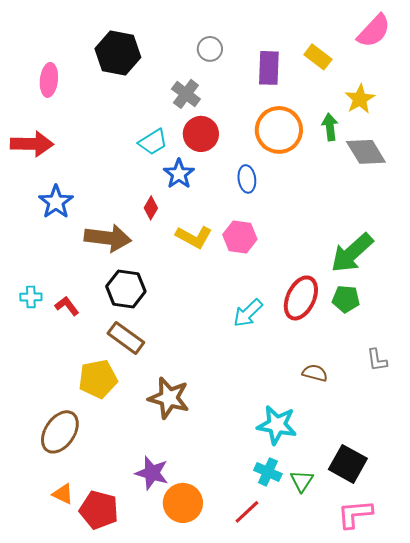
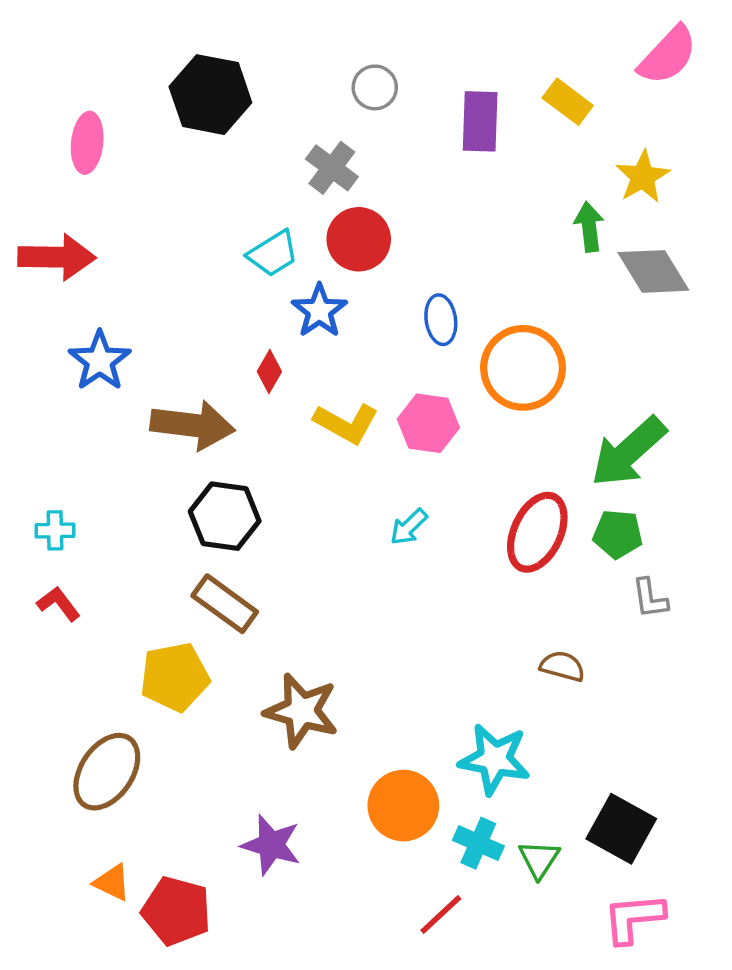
orange circle: (279, 130) -> (523, 368), moved
red L-shape: (67, 306) -> (59, 604), moved
cyan arrow: (248, 313) -> (409, 527), moved, size x0.7
gray L-shape: (377, 360) -> (650, 598), moved
orange circle: (183, 503) -> (403, 806), moved

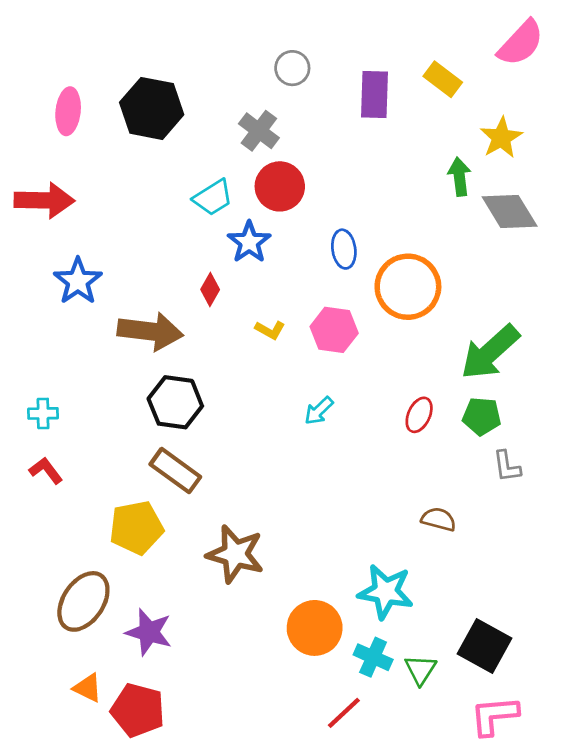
black hexagon: (210, 95) -> (152, 108), moved
yellow L-shape: (346, 423) -> (270, 330), size x0.6
red ellipse: (537, 532) -> (419, 415), size x0.6
purple star: (271, 845) -> (149, 632), moved

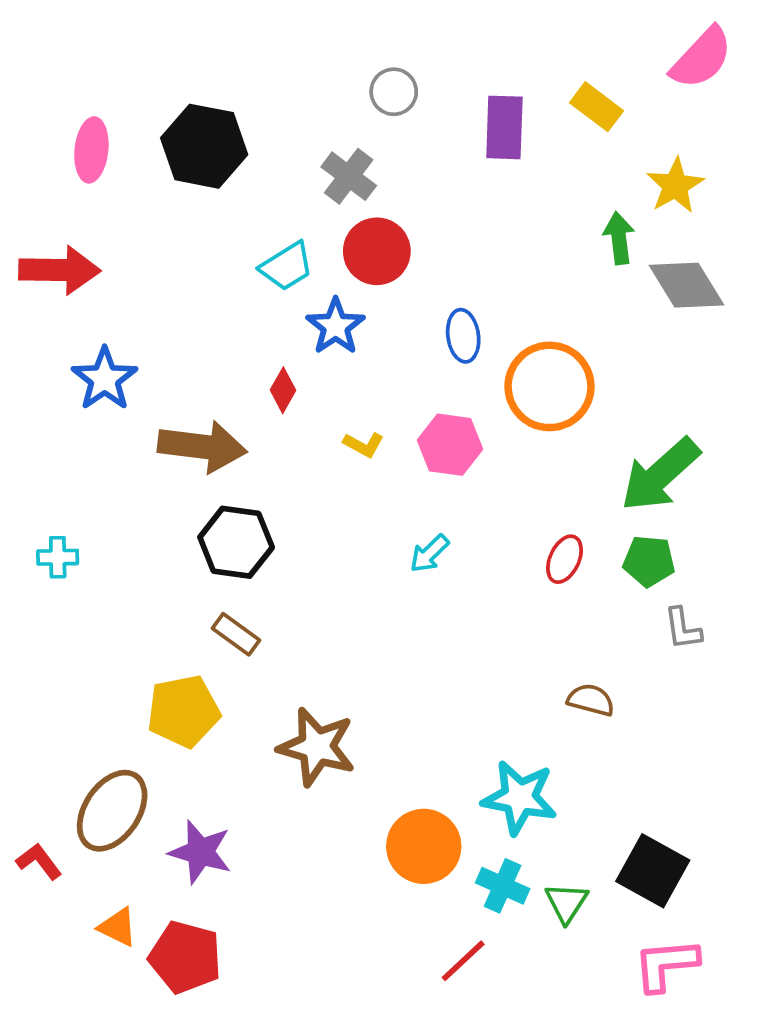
red L-shape: (46, 471) -> (39, 861), moved
brown rectangle: (175, 471) -> (236, 634), size x0.7

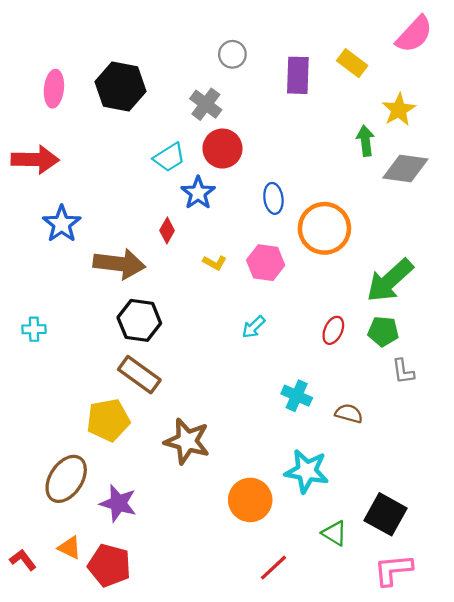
gray diamond: (687, 285) -> (405, 168), turned -51
brown rectangle: (236, 634) -> (139, 375), size x1.5
red L-shape: (39, 861) -> (23, 560), moved
cyan cross: (503, 886) -> (297, 396), moved
green triangle: (566, 903) -> (334, 533), turned -32

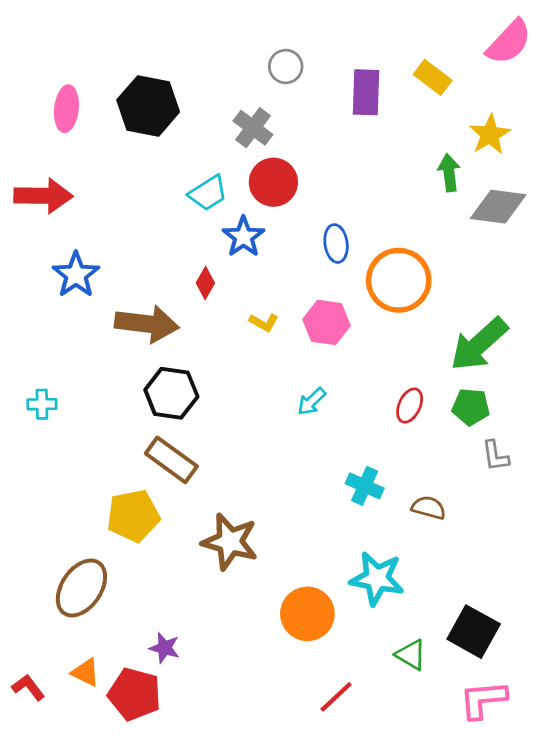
purple star: (118, 503) -> (164, 648), moved, size x0.7

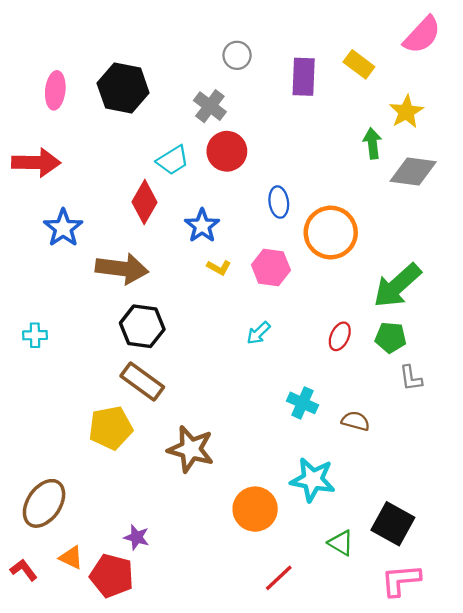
blue star: (243, 237) -> (202, 226), moved
red diamond: (205, 283) -> (144, 202), moved, size x1.6
brown ellipse: (81, 588) -> (44, 503), moved

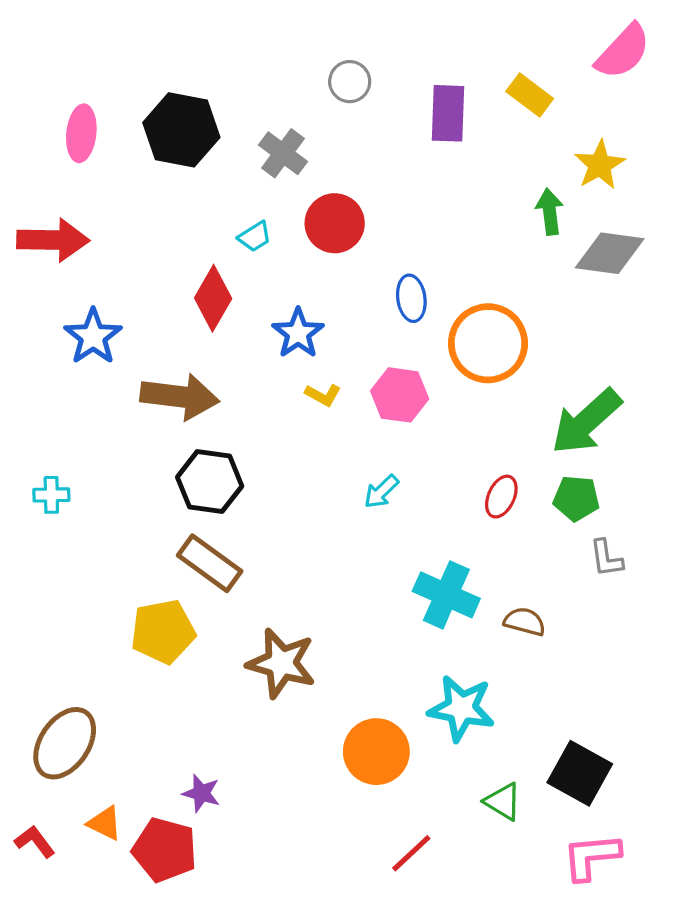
gray cross: (210, 106) -> (283, 153), moved
cyan trapezoid: (173, 160) -> (255, 237), size x0.7
cyan cross: (302, 403) -> (446, 595), size x1.4

